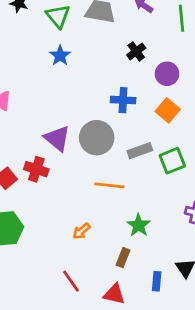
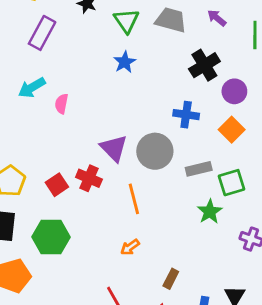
black cross: (136, 51) -> (204, 65), size x1.5
orange line: (109, 185) -> (134, 199), moved, turned 64
green star: (139, 225) -> (210, 212), moved

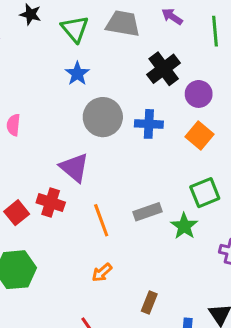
gray circle: (155, 151) -> (103, 117), moved
gray rectangle: (199, 169) -> (148, 212), moved

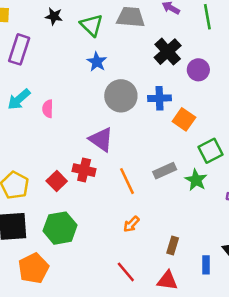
orange square: (200, 136) -> (184, 119), moved

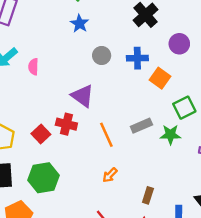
purple circle: (198, 70) -> (179, 44), moved
gray circle: (121, 96) -> (102, 56), size x0.6
green star: (196, 180) -> (170, 135), turned -30

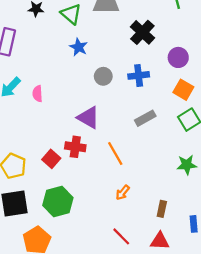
orange square: (160, 78) -> (183, 90), moved
gray rectangle: (141, 126) -> (145, 118), moved
green star: (170, 135) -> (187, 165), moved

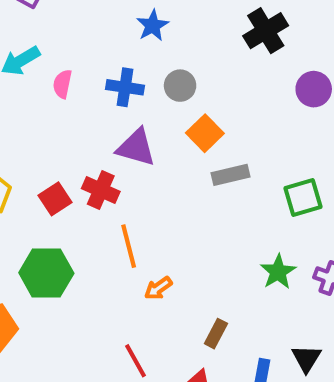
blue cross: (139, 75) -> (125, 87), moved
orange square: (183, 90) -> (205, 133), moved
purple triangle: (88, 118) -> (136, 147), turned -30
orange line: (115, 154) -> (129, 246), moved
green star: (187, 165) -> (278, 272), turned 30

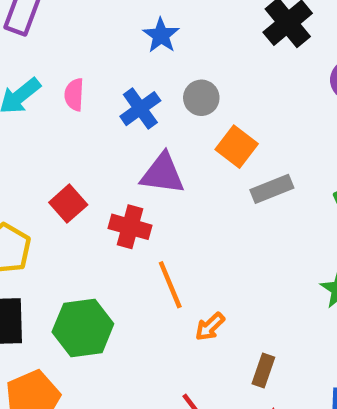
pink semicircle: (62, 84) -> (74, 95), moved
blue cross: (125, 87) -> (140, 109), turned -36
red square: (55, 199) -> (68, 204), moved
brown rectangle: (216, 334) -> (263, 371), moved

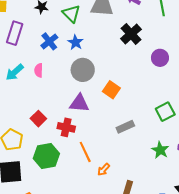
gray circle: (201, 98) -> (83, 70), moved, size x1.5
blue cross: (140, 109) -> (49, 41), moved
gray rectangle: (272, 189) -> (125, 127), moved
green hexagon: (83, 328) -> (46, 156), moved

